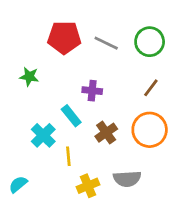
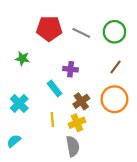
cyan cross: (43, 135) -> (19, 103), moved
gray semicircle: (127, 179) -> (73, 146), moved, turned -96
yellow cross: (88, 186) -> (77, 123), moved

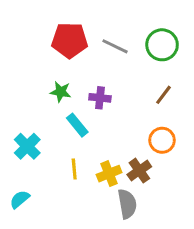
green star: (22, 59) -> (61, 92), moved
orange circle: (114, 99) -> (162, 140), size x0.7
brown cross: (81, 101) -> (139, 171), moved
gray semicircle: (73, 146) -> (127, 204), moved

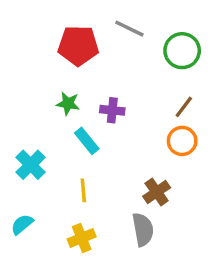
gray line: (115, 46) -> (129, 29), moved
orange circle: (162, 140) -> (182, 141), moved
yellow cross: (109, 174) -> (82, 238), moved

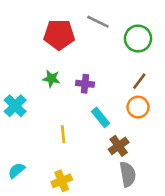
cyan rectangle: (87, 141) -> (101, 117), moved
cyan cross: (31, 165) -> (15, 106), moved
yellow line: (83, 190) -> (63, 134), moved
gray semicircle: (143, 229) -> (128, 174), moved

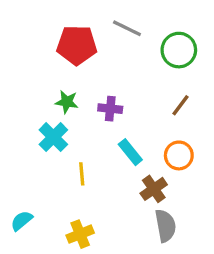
cyan cross: (15, 106) -> (53, 137), moved
orange circle: (138, 107) -> (179, 155), moved

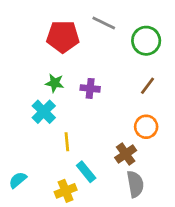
cyan rectangle: (130, 152) -> (86, 172), moved

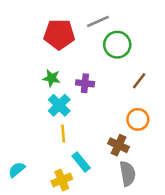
gray line: (104, 23) -> (98, 21), turned -50
green circle: (146, 41) -> (117, 45), moved
cyan cross: (44, 112) -> (59, 105), moved
brown cross: (126, 154) -> (119, 145), turned -30

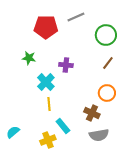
green circle: (117, 45) -> (106, 35), moved
green star: (51, 78) -> (29, 58), moved
gray semicircle: (128, 174) -> (99, 135), turned 90

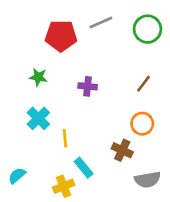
green circle: (106, 35) -> (148, 29), moved
cyan cross: (46, 82) -> (38, 118), moved
gray semicircle: (99, 135) -> (148, 180), moved

